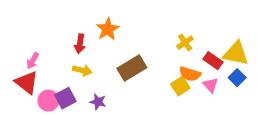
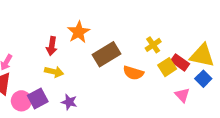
brown rectangle: (132, 68) -> (107, 54), moved
orange semicircle: (190, 74) -> (133, 73), moved
pink triangle: (211, 85) -> (182, 95), moved
yellow square: (180, 86) -> (167, 67), moved

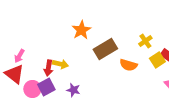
red arrow: (52, 46) -> (48, 68), moved

